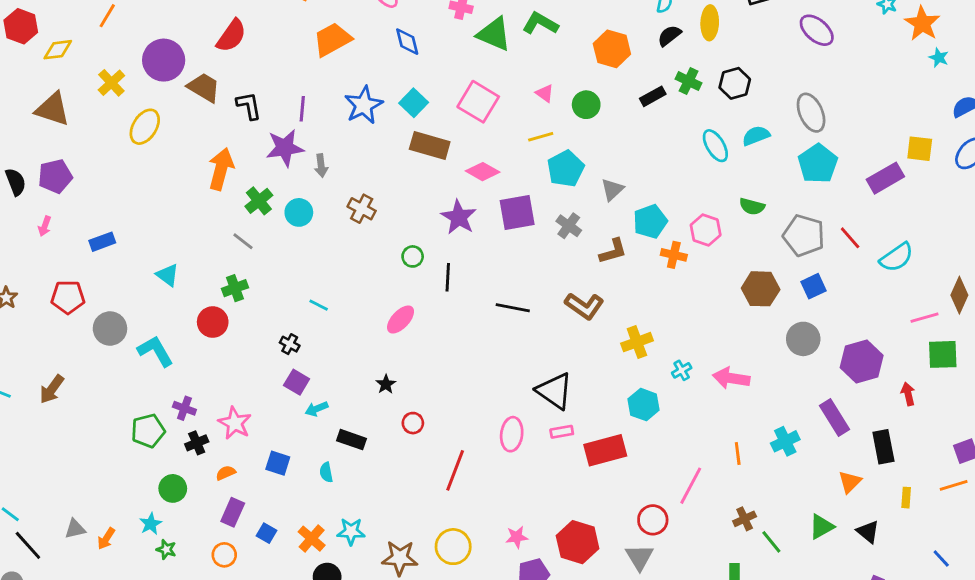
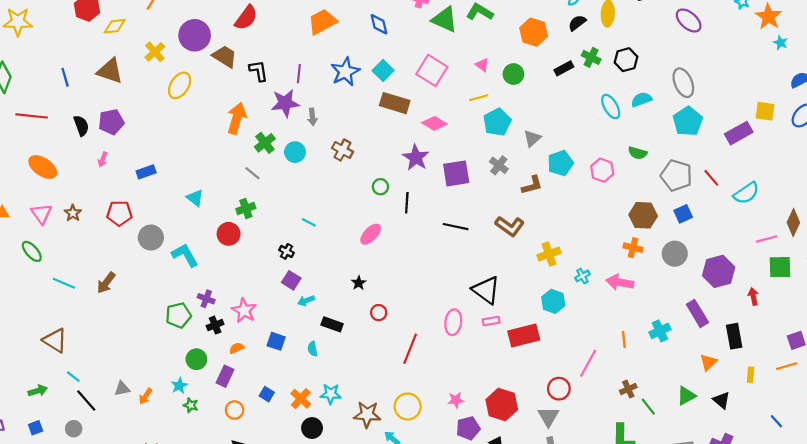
purple square: (517, 212) -> (456, 173), moved
orange cross: (674, 255) -> (633, 248), moved
purple rectangle: (233, 512) -> (225, 376), moved

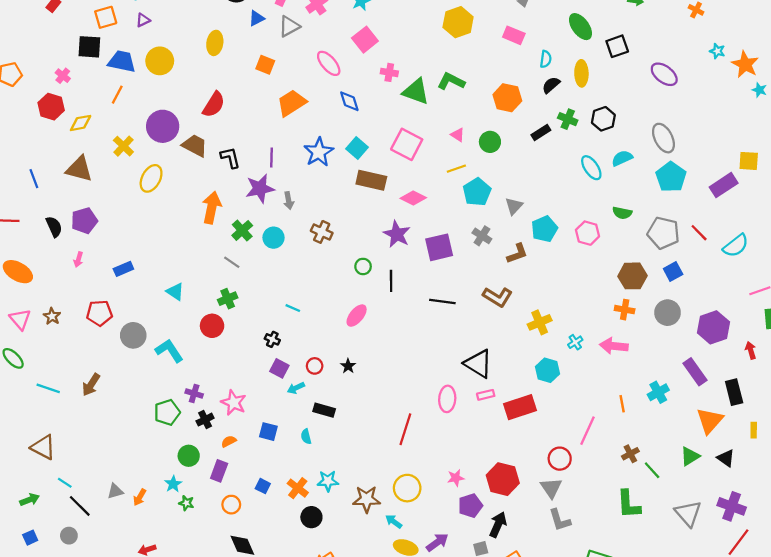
red circle: (379, 313) -> (315, 366), moved
orange triangle: (708, 362) -> (710, 421), size x1.5

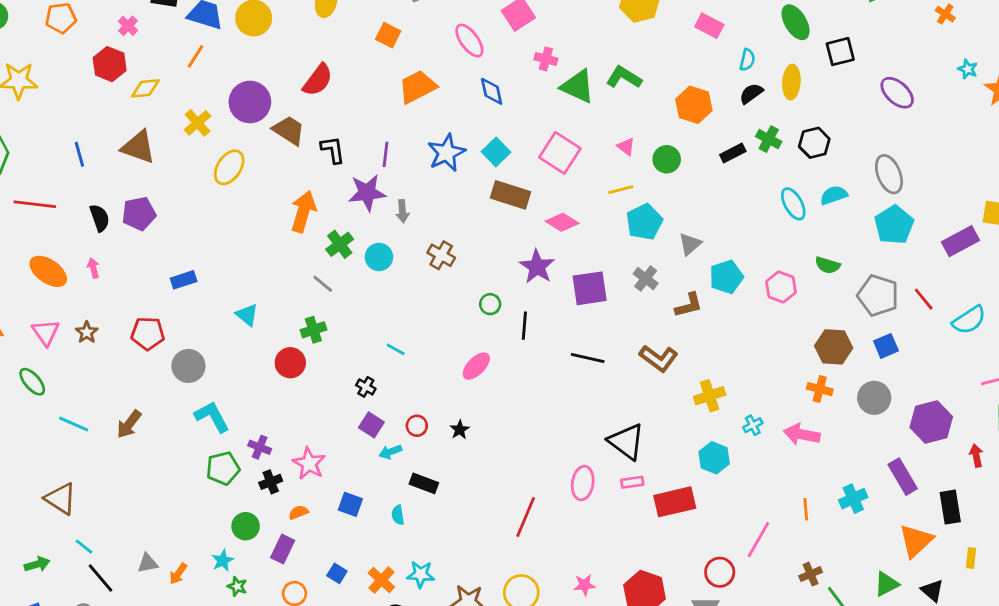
pink arrow: (78, 260) -> (93, 268), moved, turned 144
cyan L-shape: (169, 351) -> (212, 417), moved

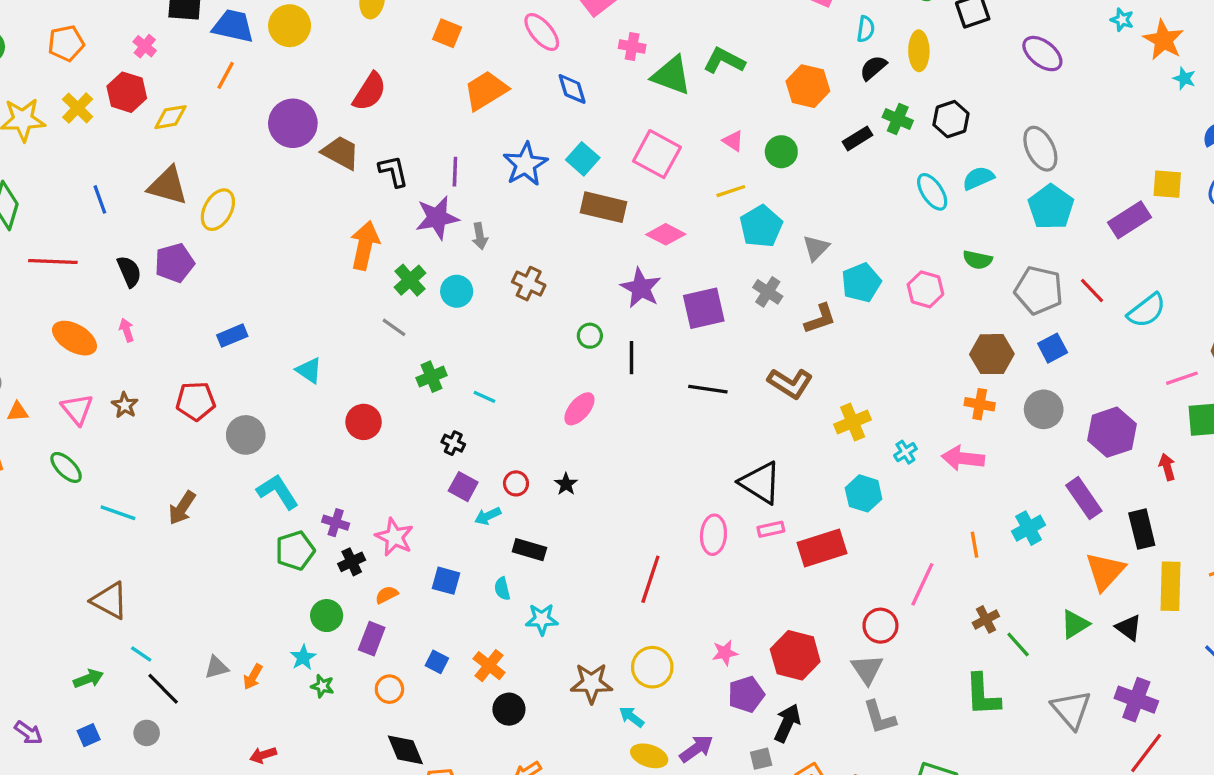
yellow cross: (198, 123) -> (78, 108), moved
yellow ellipse: (229, 167) -> (218, 210), moved
green cross: (313, 330) -> (431, 377), moved
yellow rectangle: (971, 558) -> (1171, 586), size x2.0
cyan star: (421, 574) -> (542, 619), moved

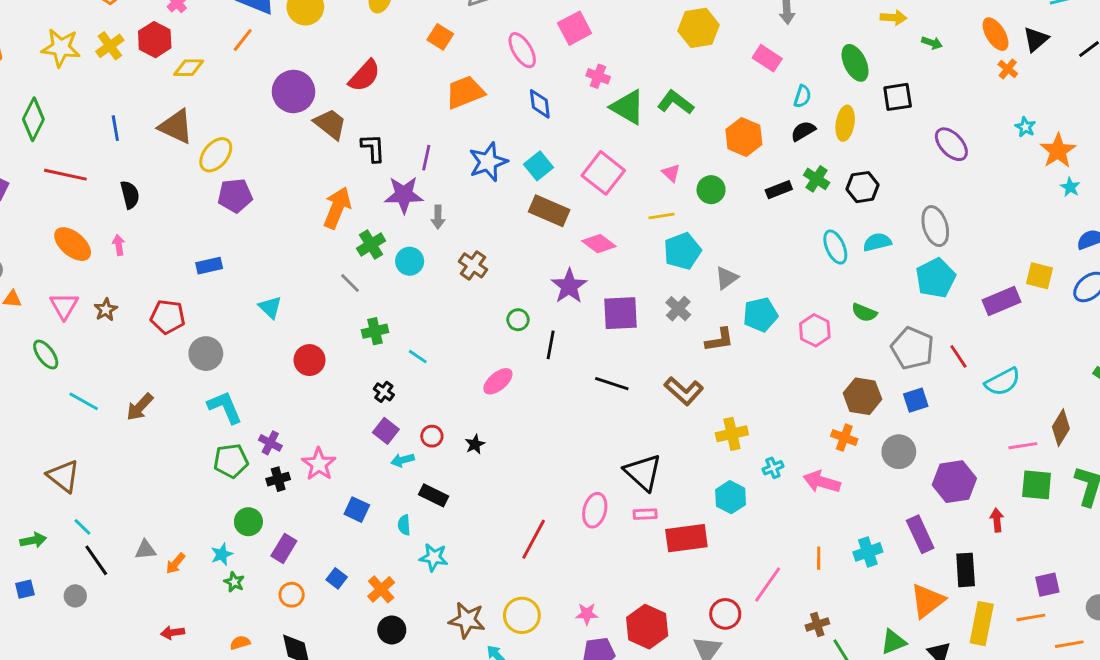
purple pentagon: (174, 263) -> (235, 196), moved
orange semicircle: (387, 595) -> (240, 643), moved

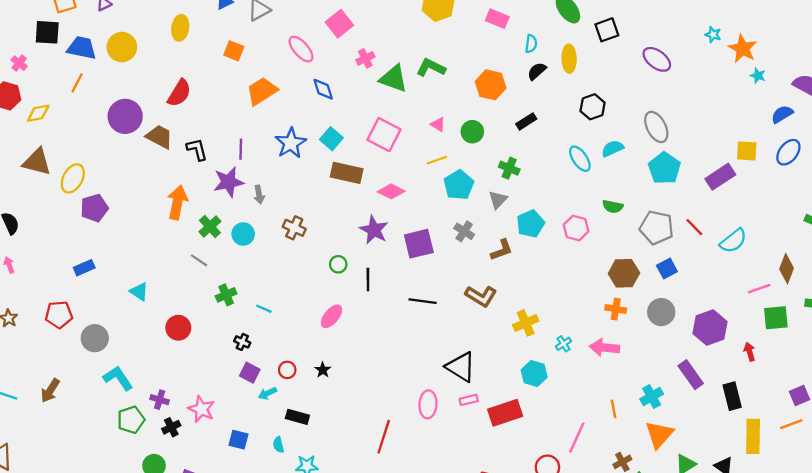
pink cross: (598, 76) -> (365, 58), turned -36
green cross: (817, 179) -> (509, 168), moved
orange triangle: (927, 601) -> (659, 434), moved

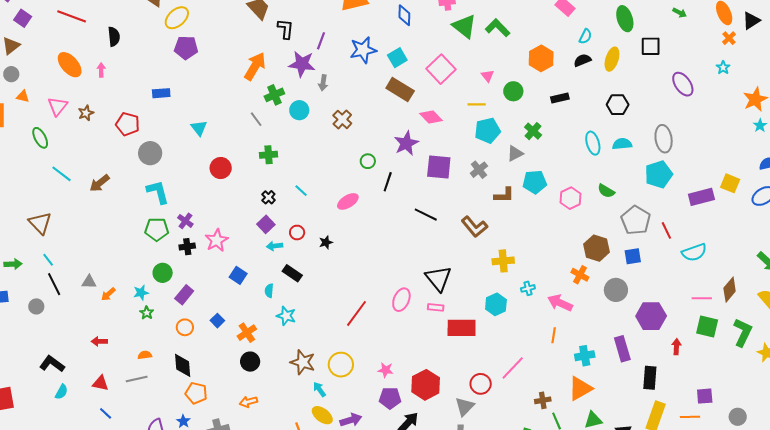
cyan star: (713, 35) -> (723, 68), moved
cyan line: (264, 309) -> (301, 191), moved
orange line: (613, 409) -> (554, 335), moved

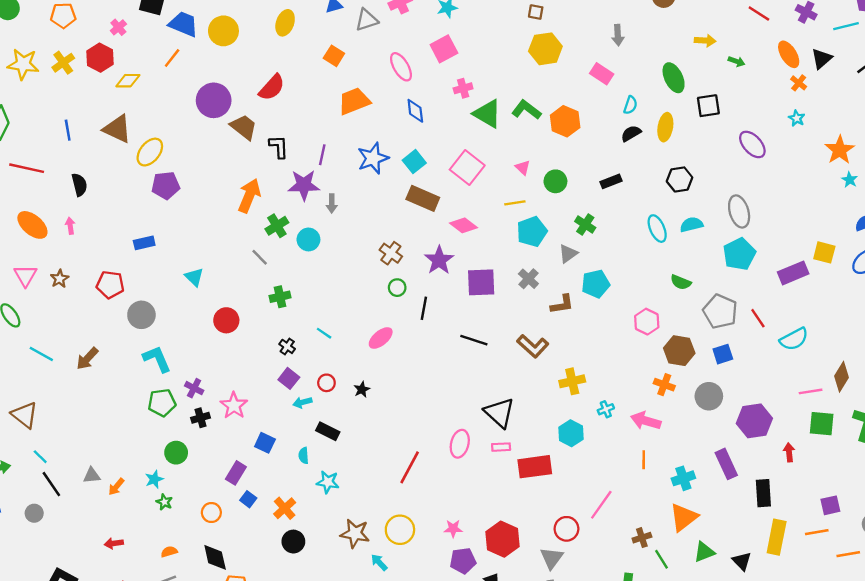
orange hexagon: (541, 58) -> (565, 121), moved
brown cross: (342, 119) -> (391, 253), moved
pink hexagon: (570, 198) -> (647, 322), moved
purple rectangle: (184, 295) -> (236, 473), moved

